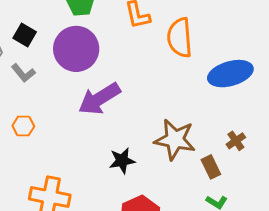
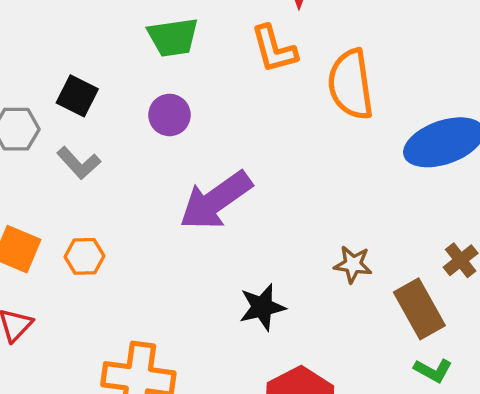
purple circle: (76, 49) -> (170, 115), size x0.5
brown star: (175, 140) -> (353, 264), size x0.5
brown rectangle: (211, 167) -> (419, 309), size x1.4

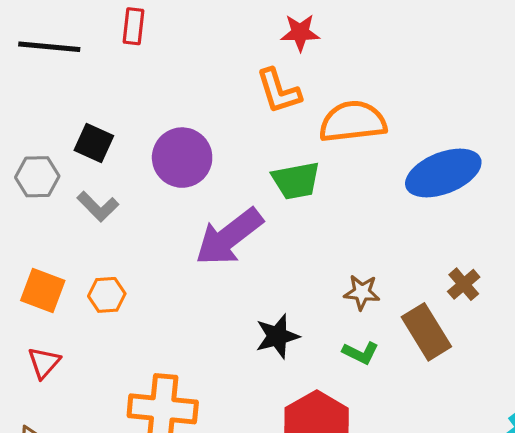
green trapezoid: (173, 37) -> (296, 181), moved
orange semicircle: (351, 84) -> (353, 122), turned 94
purple circle: (170, 115) -> (182, 158), size x1.5
green L-shape: (433, 370) -> (361, 353), moved

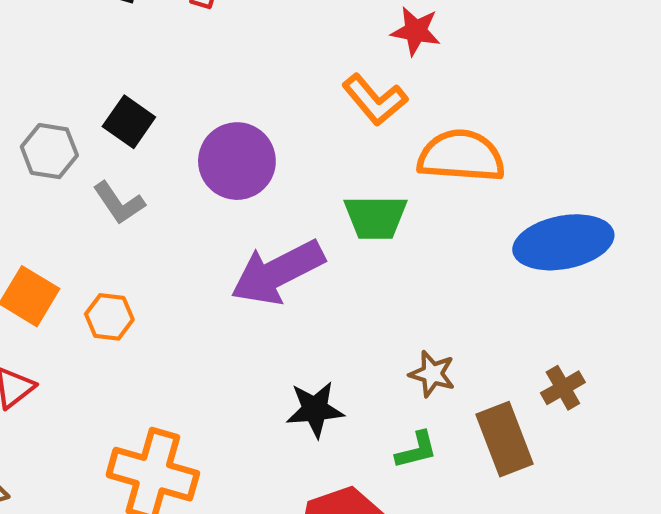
orange L-shape: (279, 91) -> (375, 100), turned -33
green L-shape: (361, 353) -> (416, 450), turned -51

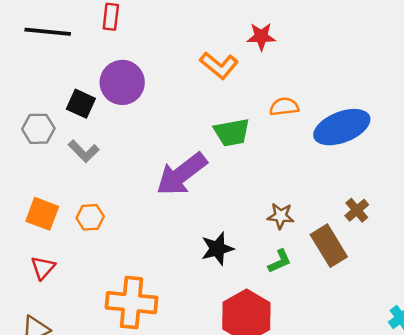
red star: (416, 31) -> (261, 37), moved
orange semicircle: (461, 156) -> (284, 107), moved, size x0.6
purple circle: (237, 161) -> (122, 82), moved

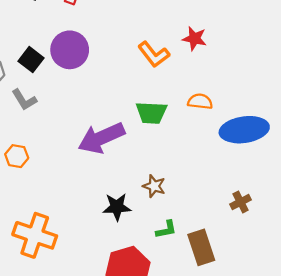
brown star: (281, 216) -> (154, 186), moved
brown rectangle: (329, 246) -> (201, 247), moved

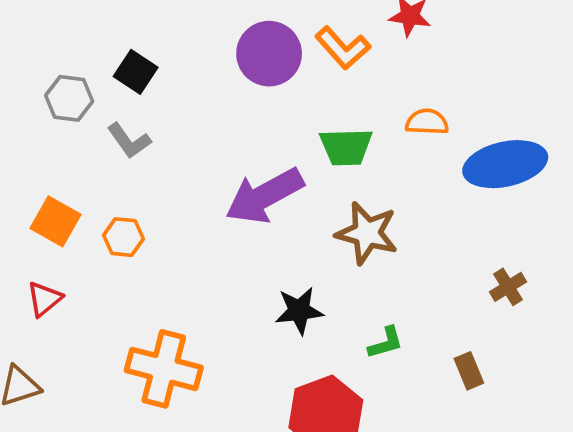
purple circle: (70, 50) -> (269, 54), moved
brown star: (154, 186) -> (367, 233), moved, size x1.6
brown rectangle: (201, 247) -> (469, 371), moved, size x0.6

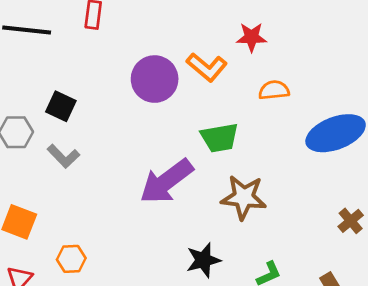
orange semicircle: (427, 122) -> (274, 90), moved
orange hexagon: (123, 237) -> (71, 259), moved

